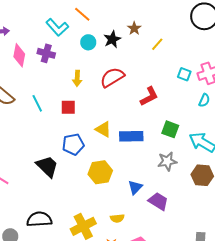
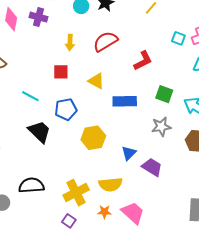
cyan line: (37, 103) -> (30, 96), moved, turned -36
yellow triangle: (103, 129) -> (96, 81), moved
yellow semicircle: (117, 218) -> (111, 184), size x1.6

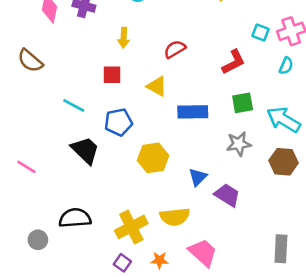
red semicircle: (105, 41) -> (175, 49), moved, size x0.7
red L-shape: (143, 61) -> (234, 62), moved
green square: (164, 94) -> (243, 103), turned -30
orange star: (104, 212) -> (159, 260), moved

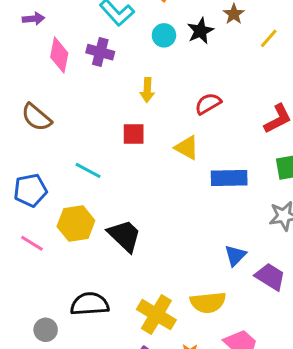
blue pentagon: (118, 122) -> (30, 190), moved
black trapezoid: (85, 150) -> (125, 236), moved
yellow hexagon: (153, 158) -> (76, 224), moved
yellow cross: (131, 227) -> (156, 315), turned -32

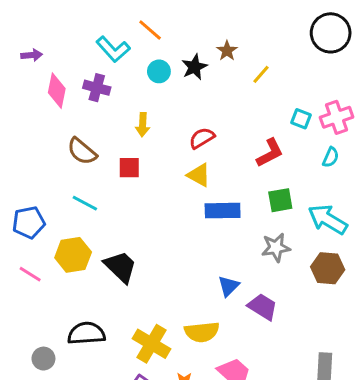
brown semicircle: (36, 117) -> (82, 151), moved
yellow triangle: (187, 148) -> (199, 175), moved

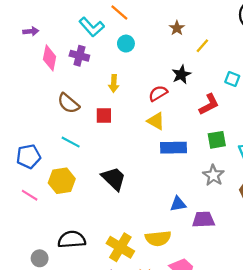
black star: (194, 67) -> (181, 75), moved
gray star: (276, 248) -> (213, 175), turned -30
black trapezoid: (120, 267) -> (114, 179), moved
blue triangle: (228, 286) -> (178, 204), turned 35
purple trapezoid: (263, 307) -> (203, 220), turned -35

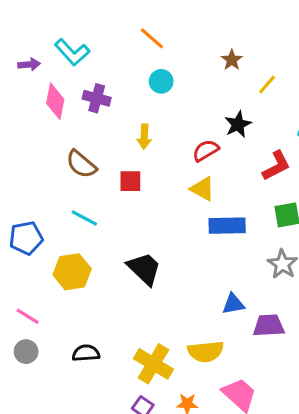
cyan L-shape: (92, 27) -> (72, 52), moved
pink line: (30, 195) -> (28, 316), moved
black semicircle: (72, 239) -> (86, 353), size x0.7
gray circle: (40, 258) -> (26, 352), moved

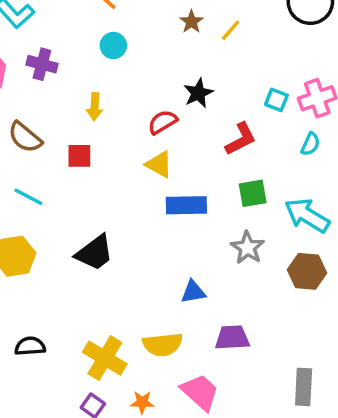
yellow line: (267, 84) -> (231, 30), moved
black trapezoid: (144, 269) -> (95, 253), turned 99
purple trapezoid: (269, 325) -> (232, 338), moved

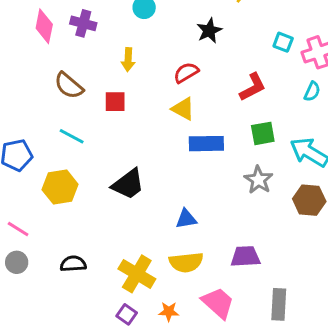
black star: (198, 93) -> (209, 31), moved
cyan square: (276, 100) -> (283, 42), moved
blue triangle: (193, 292) -> (186, 219), moved
gray rectangle: (304, 387) -> (279, 304), moved

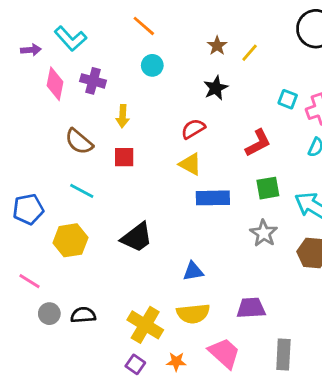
yellow arrow: (128, 60) -> (123, 116), moved
gray circle: (17, 262) -> (49, 314), moved

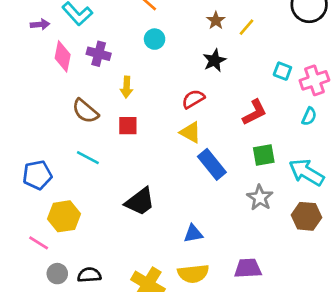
blue rectangle: (213, 198) -> (212, 164), turned 52
yellow hexagon: (70, 240) -> (64, 216), moved

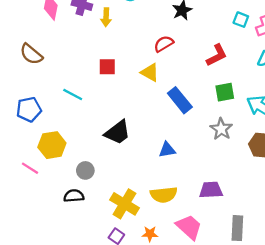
yellow arrow: (127, 87) -> (106, 17), moved
brown semicircle: (85, 111) -> (31, 54), moved
yellow triangle: (191, 132) -> (150, 73), moved
blue triangle: (193, 234) -> (167, 150), moved
gray circle: (57, 274) -> (85, 170), moved

